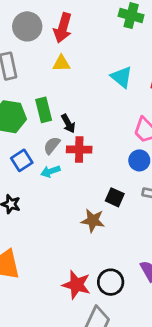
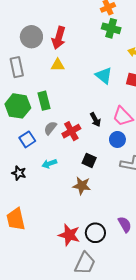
black arrow: (68, 124) -> (95, 120), moved
red cross: (79, 149) -> (71, 131), turned -30
cyan arrow: (50, 171) -> (49, 164), moved
black square: (115, 197) -> (89, 160), moved

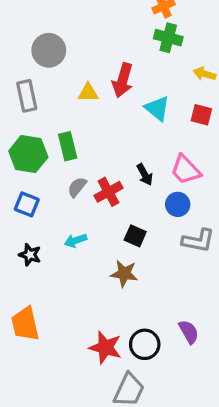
red arrow: (59, 38) -> (123, 80), moved
blue square: (27, 139) -> (27, 204), moved, turned -35

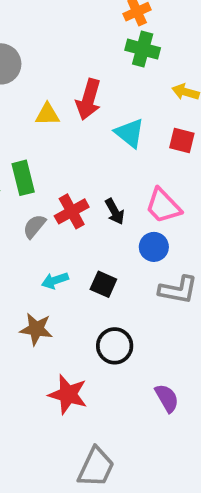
red cross: (109, 192) -> (72, 211), moved
cyan arrow: (75, 241) -> (55, 281), moved
brown star: (124, 274) -> (36, 329), moved
black circle: (145, 344) -> (115, 346), moved
red star: (105, 347) -> (68, 394), moved

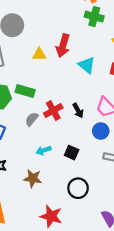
green rectangle: (23, 178) -> (25, 91), turned -60

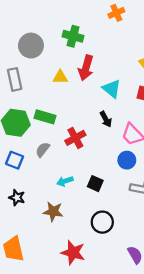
green cross: (94, 17) -> (73, 36), moved
black arrow: (78, 110) -> (106, 119), moved
gray semicircle: (32, 119) -> (43, 150), moved

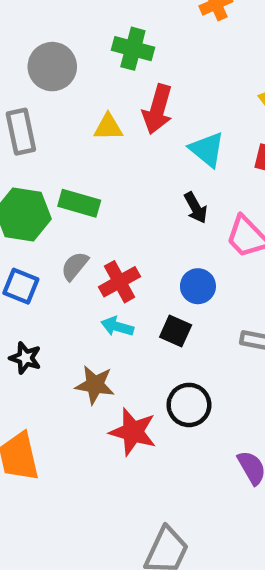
red cross: (75, 138) -> (120, 282), moved
blue circle: (127, 160) -> (198, 286), moved
cyan arrow: (65, 181) -> (117, 327), turned 35
red star: (73, 253) -> (133, 432), moved

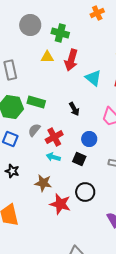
gray circle: (52, 67) -> (30, 25), moved
yellow triangle: (108, 127) -> (47, 57), moved
black arrow: (196, 208) -> (74, 109), moved

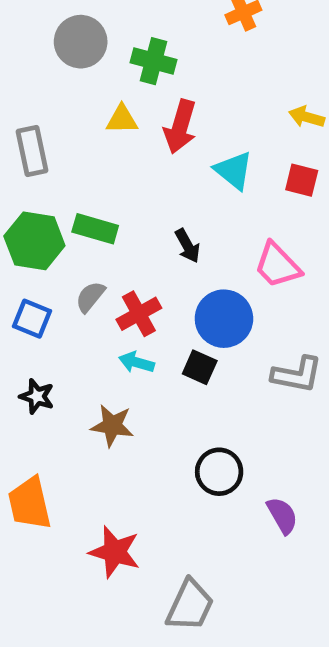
blue circle: (89, 139) -> (224, 319), size x1.5
black circle: (85, 192) -> (219, 472), moved
red star: (60, 204) -> (115, 552), moved

